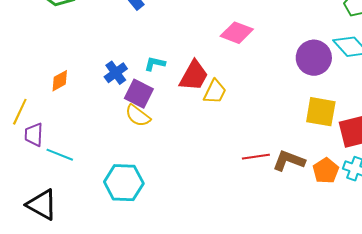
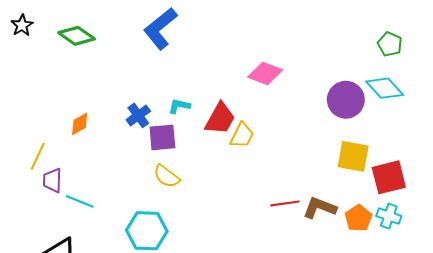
purple square: (139, 94) -> (162, 137), turned -32
yellow semicircle: (138, 116) -> (167, 176), moved

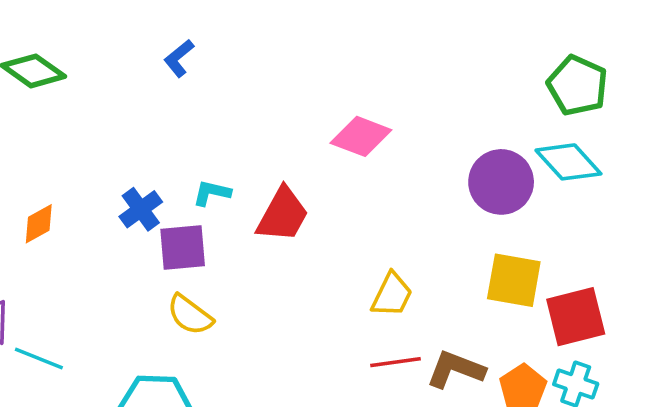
blue L-shape: (160, 28) -> (179, 58), size x0.5
green pentagon: (390, 44) -> (577, 86), size x1.4
yellow trapezoid: (242, 135) -> (392, 295), moved

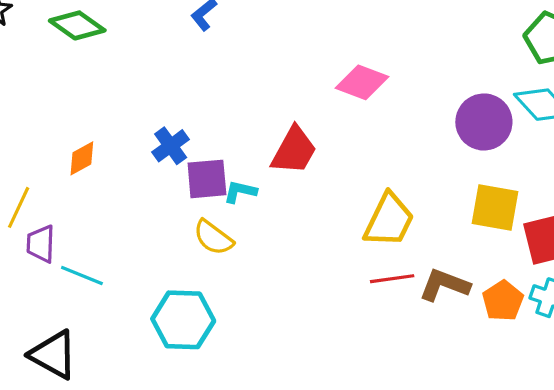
cyan L-shape: (212, 193) -> (240, 192), moved
yellow trapezoid: (392, 295) -> (389, 220), size x1.4

